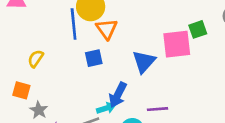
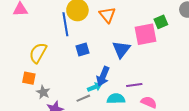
orange triangle: (107, 29) -> (107, 15), moved
yellow semicircle: (36, 59) -> (38, 53), size x1.5

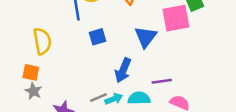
yellow semicircle: (38, 53) -> (42, 41), turned 140
cyan arrow: (95, 87) -> (114, 99), moved
gray star: (43, 92) -> (33, 91), moved

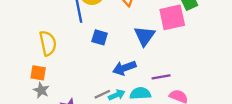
blue square: (98, 37) -> (100, 37), turned 35
blue arrow: (123, 70) -> (124, 68), turned 50

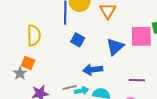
orange square: (38, 73) -> (28, 63), moved
purple line: (161, 77) -> (137, 80), moved

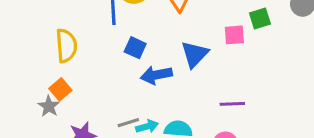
pink square: (141, 36) -> (234, 35), size x0.6
orange square: (28, 63) -> (60, 89), turned 32
blue arrow: (93, 70) -> (156, 75), moved

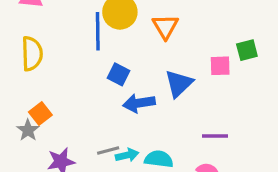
yellow semicircle: (66, 46) -> (32, 54), moved

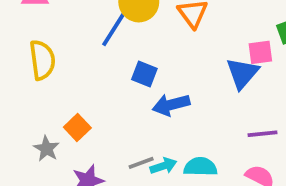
blue line: (98, 31) -> (115, 27), turned 39
blue triangle: (179, 84) -> (242, 73), moved
orange square: (40, 114) -> (77, 127), moved

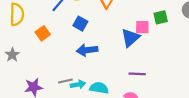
blue square: (144, 74) -> (80, 24), moved
orange square: (77, 127) -> (43, 33), moved
gray star: (46, 149) -> (12, 55), moved

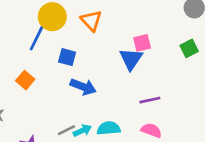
green square: (161, 17) -> (189, 48), moved
blue arrow: (87, 50) -> (83, 87), turned -138

